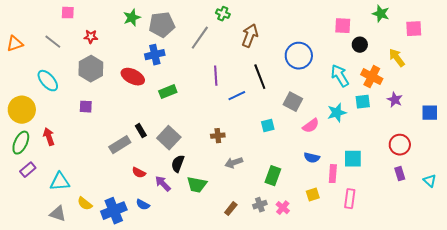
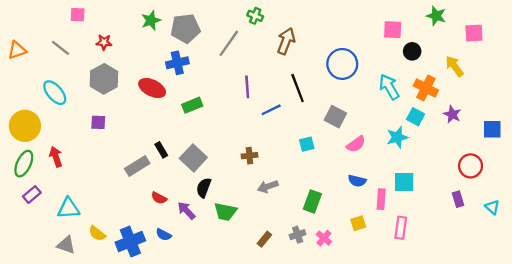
cyan square: (363, 102) -> (416, 117), turned 35
cyan star: (337, 113) -> (397, 137), moved
red circle: (400, 145) -> (471, 166), moved

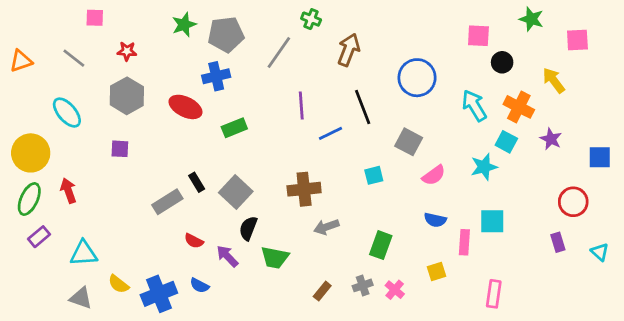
brown cross: (249, 156) -> (304, 189), size x1.6
pink rectangle: (401, 228) -> (494, 294), moved

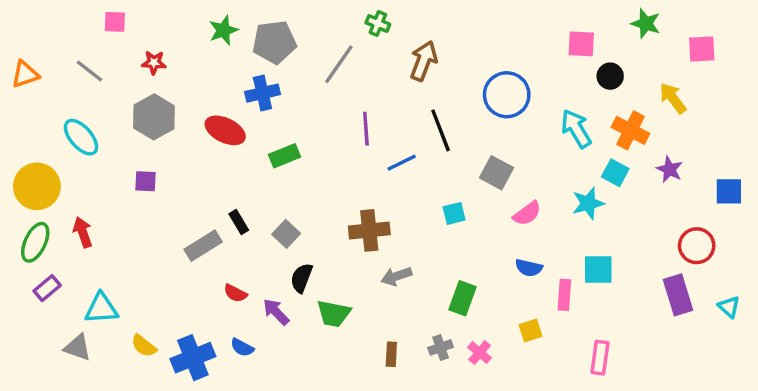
gray square: (236, 192) -> (286, 234), size x0.7
purple rectangle: (558, 242) -> (678, 295), size x1.6
brown rectangle: (322, 291) -> (391, 354), turned -36
gray triangle: (81, 298) -> (78, 347), moved

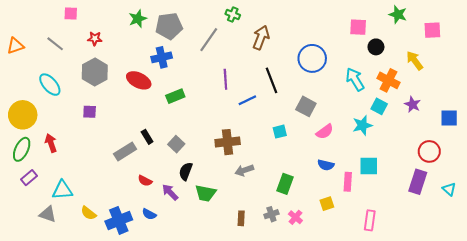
purple rectangle: (678, 295) -> (418, 182), turned 35

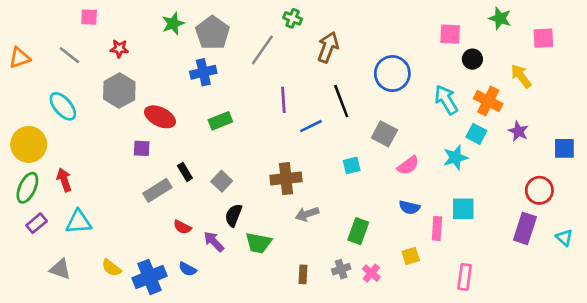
gray pentagon: (169, 26) -> (212, 33), turned -30
red ellipse: (139, 80) -> (160, 117), moved
purple square: (90, 112) -> (142, 148), moved
cyan triangle: (62, 190) -> (79, 222), moved

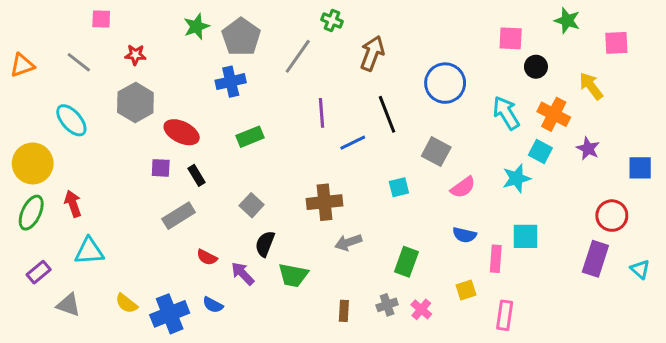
black rectangle: (185, 172) -> (196, 175), moved
purple rectangle: (37, 223) -> (39, 272), moved
pink rectangle: (465, 277) -> (505, 315), moved

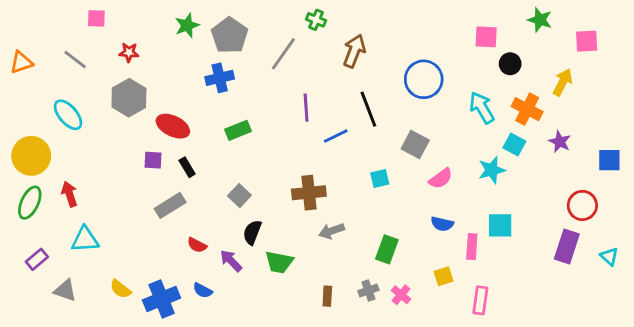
yellow arrow: (591, 86) -> (563, 82), turned 64

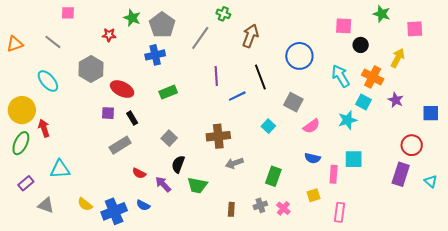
green star: (187, 25) -> (132, 18), turned -30
red star: (129, 52) -> (109, 35), moved
cyan square: (380, 179) -> (268, 126), turned -32
red arrow: (69, 194) -> (44, 128), moved

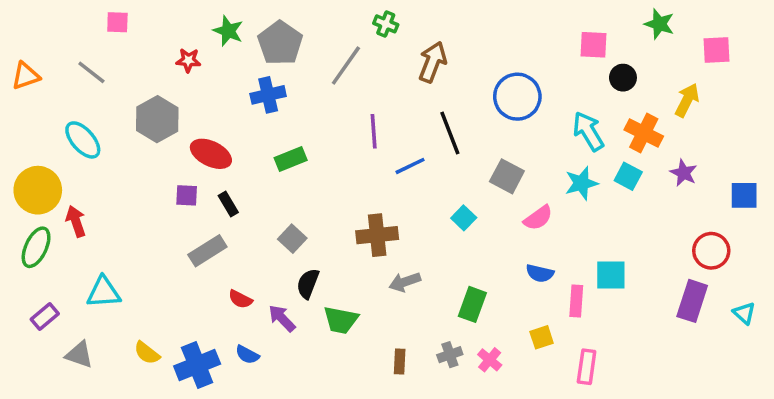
cyan star: (348, 120) -> (581, 183), moved

